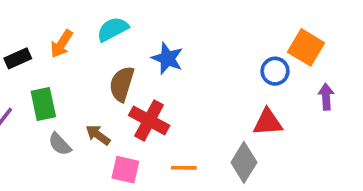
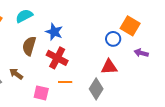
purple arrow: (326, 97) -> (141, 53), turned -72
red cross: (149, 120) -> (57, 58), moved
orange line: (184, 168) -> (65, 82), moved
pink square: (125, 170) -> (41, 93), moved

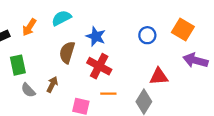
blue circle: (113, 39) -> (147, 35), moved
purple arrow: (141, 53) -> (195, 60), size x1.5
brown arrow: (16, 74) -> (52, 84), turned 80

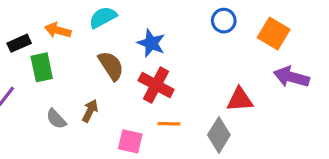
orange arrow: (29, 27) -> (58, 30), turned 72
blue circle: (147, 35) -> (224, 21), moved
brown semicircle: (67, 52) -> (111, 66), turned 130
green rectangle: (18, 65) -> (42, 67), moved

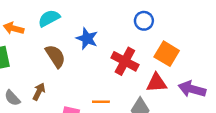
orange square: (274, 33) -> (167, 54), moved
purple arrow: (291, 77) -> (192, 89), moved
red cross: (156, 85) -> (125, 61), moved

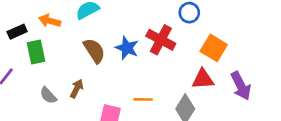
blue star: (87, 38) -> (127, 48), moved
red cross: (125, 61) -> (161, 40), moved
purple arrow: (192, 89) -> (241, 86), turned -132

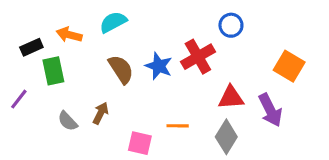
red cross: (161, 40) -> (198, 57), turned 32
orange square: (214, 48) -> (289, 66), moved
red triangle: (203, 79) -> (231, 98), moved
purple arrow: (241, 86) -> (270, 110), moved

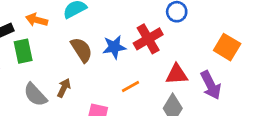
blue star: (159, 66) -> (114, 47), turned -30
gray semicircle: (68, 121) -> (35, 95), size x1.4
orange line: (178, 126) -> (130, 87), moved, turned -30

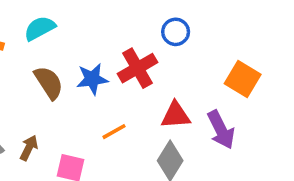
brown arrow: (64, 88) -> (29, 148), moved

